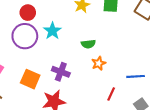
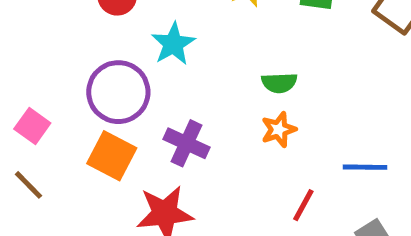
purple circle: (25, 36) -> (118, 92), moved
green semicircle: (88, 44) -> (279, 83), moved

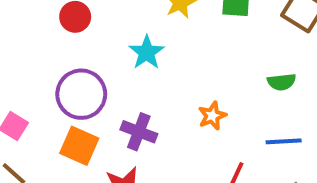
cyan star: (173, 44) -> (147, 52), moved
green semicircle: (279, 83) -> (282, 82), moved

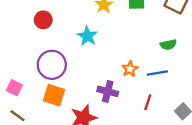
purple cross: (139, 132) -> (108, 91), moved
blue line: (284, 141) -> (157, 73), moved

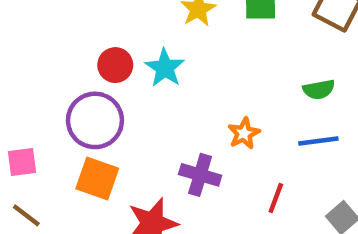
red circle: (43, 20) -> (115, 65), moved
blue line: (157, 73) -> (318, 141), moved
pink square: (14, 88) -> (22, 162), turned -35

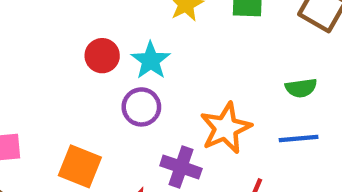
purple circle: (95, 120) -> (141, 107), moved, size x0.7
orange star: (244, 133) -> (226, 128), size x1.6

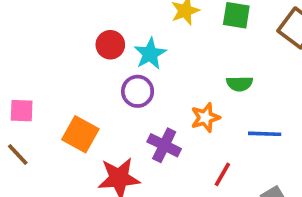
green semicircle: (301, 88) -> (240, 84), moved
orange star: (226, 128) -> (205, 118), size x0.7

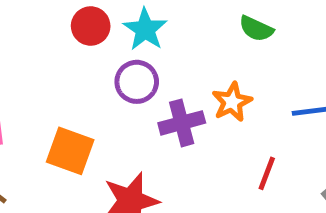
green semicircle: (240, 84) -> (256, 29), moved, turned 35
purple cross: (164, 145) -> (182, 123), moved, turned -32

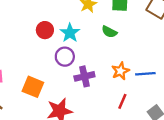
green semicircle: (256, 29) -> (109, 32), moved
orange star: (232, 102) -> (120, 71), moved

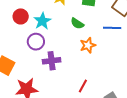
orange star: (120, 71) -> (88, 45), moved
blue line: (145, 74) -> (112, 28), moved

